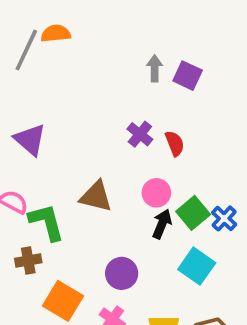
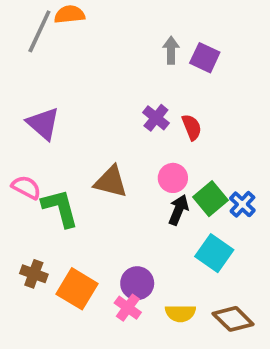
brown cross: (28, 261) -> (34, 274), moved, turned 30
purple circle: (122, 273) -> (137, 283), moved

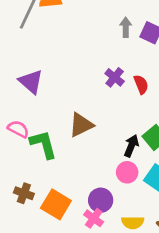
pink circle: (173, 178) -> (127, 172), moved
brown triangle: (111, 182) -> (81, 125), turned -40

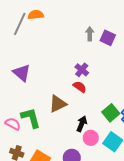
red semicircle: (141, 84) -> (80, 87), moved, turned -32
pink semicircle: (18, 129) -> (13, 124), moved
black arrow: (131, 146) -> (82, 124), moved

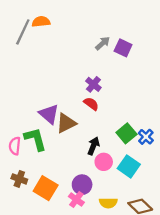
gray arrow: (90, 34) -> (103, 43), turned 48
purple triangle: (22, 73) -> (49, 114), moved
pink semicircle: (13, 124) -> (15, 146), turned -112

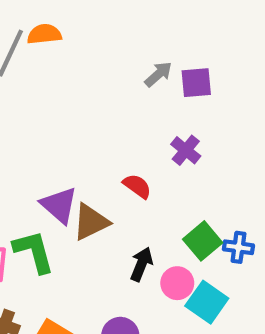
purple square: (123, 48) -> (196, 83), turned -30
purple cross: (93, 84) -> (186, 150), moved
blue cross: (146, 137) -> (238, 247), turned -35
pink circle: (104, 162) -> (177, 283), moved

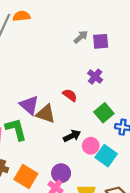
brown triangle: (91, 222) -> (46, 114), turned 45
green square: (203, 241) -> (104, 113), moved
black arrow: (141, 264) -> (72, 136), turned 42

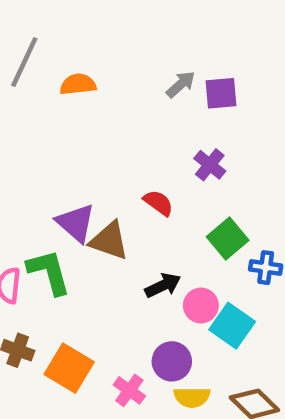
orange semicircle: (21, 16) -> (78, 84), moved
purple circle: (61, 173) -> (172, 361), moved

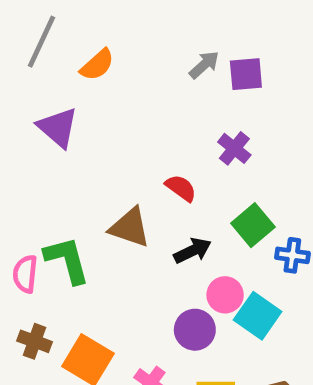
orange semicircle: (78, 84) -> (97, 65), turned 144
purple triangle: (76, 223) -> (58, 128), moved
black arrow: (163, 285) -> (193, 251), moved
purple circle: (172, 361) -> (195, 330), moved

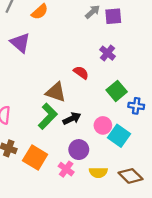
black arrow: (193, 251) -> (72, 119), moved
green L-shape: (67, 260) -> (48, 116), moved, turned 60
purple circle: (195, 330) -> (79, 150), moved

